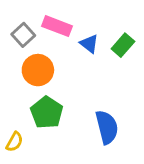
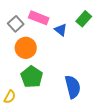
green rectangle: (123, 45) -> (84, 19), moved

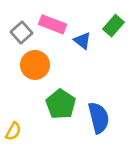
green pentagon: (32, 77) -> (61, 104), moved

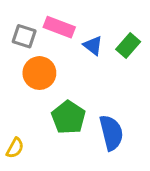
green rectangle: (114, 26) -> (128, 45), moved
gray square: (21, 32) -> (24, 36), turned -30

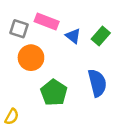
blue semicircle: (111, 133) -> (97, 83), moved

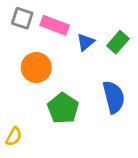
gray square: (19, 29) -> (22, 18), moved
blue triangle: (73, 36) -> (86, 42), turned 42

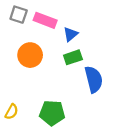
green rectangle: (118, 42) -> (73, 57), moved, turned 30
green pentagon: (63, 108) -> (52, 113), moved, turned -30

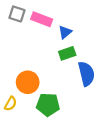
orange circle: (30, 55) -> (28, 82), moved

